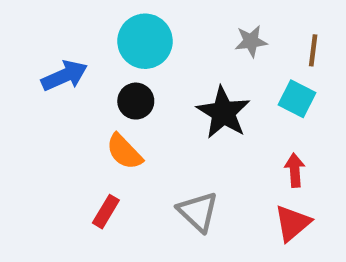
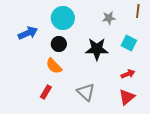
brown line: (313, 50) -> (138, 11), moved
black star: (223, 113) -> (97, 49), turned -30
red arrow: (295, 170) -> (128, 74), turned 72

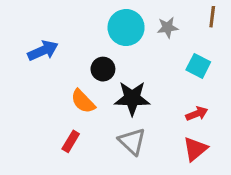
cyan circle: (63, 18) -> (126, 28), moved
black circle: (59, 44) -> (103, 69), moved
black star: (97, 49) -> (132, 98), moved

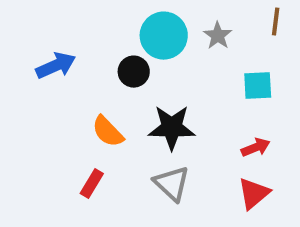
gray star: (168, 28) -> (218, 36), turned -30
cyan square: (198, 66) -> (258, 86), turned -30
black circle: (103, 69) -> (134, 72), moved

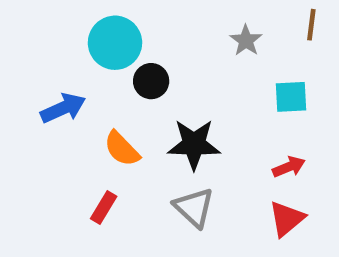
cyan circle: (164, 36) -> (115, 43), moved
blue arrow: (56, 66) -> (63, 108), moved

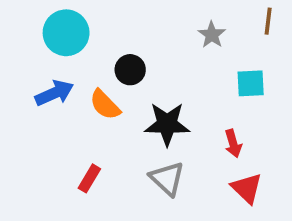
cyan circle: (115, 43) -> (66, 33), moved
orange semicircle: (122, 149) -> (105, 105), moved
red arrow: (289, 167) -> (233, 144), moved, turned 96
red triangle: (287, 219) -> (247, 188), turned -36

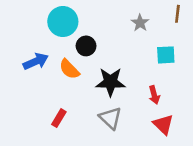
cyan circle: (66, 33) -> (63, 22), moved

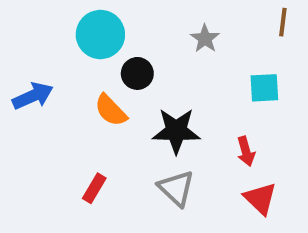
gray star: (140, 23) -> (205, 39), moved
blue arrow: (36, 61) -> (33, 96), moved

